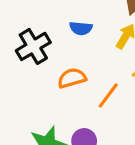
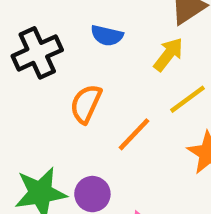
orange semicircle: (72, 78) -> (86, 104), turned -56

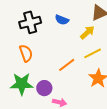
orange semicircle: (86, 104) -> (26, 53), moved, turned 126

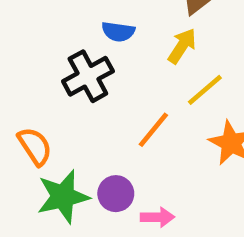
black cross: (30, 22) -> (88, 76), moved
orange semicircle: (26, 53) -> (35, 146), moved

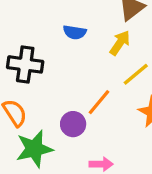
black cross: (88, 76) -> (25, 64), moved, turned 36
purple circle: (116, 194) -> (73, 124), moved

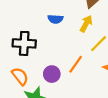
purple circle: (73, 124) -> (52, 74), moved

